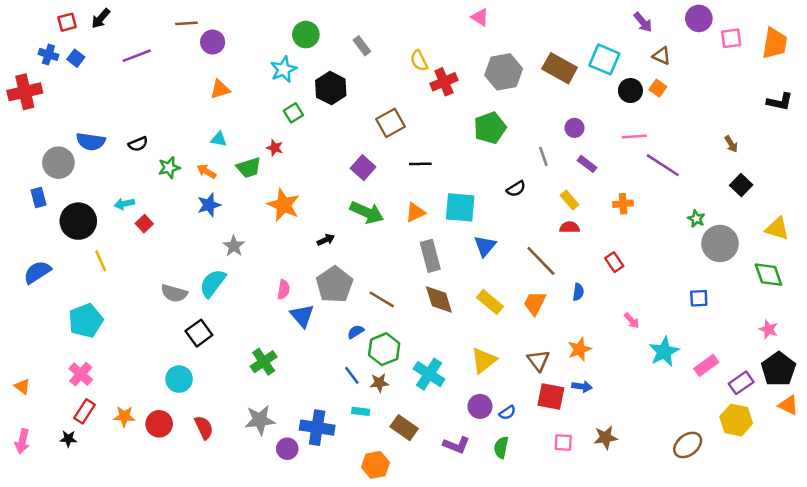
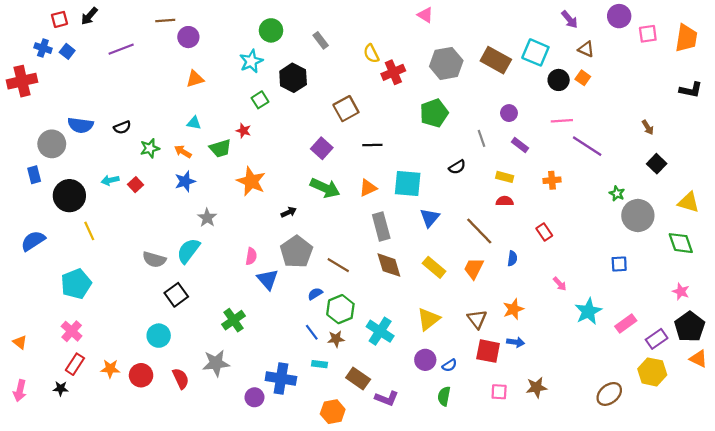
yellow rectangle: (570, 200) -> (505, 177), turned -35
red square: (144, 224) -> (136, 185), moved
gray star: (260, 420) -> (216, 363), moved
purple L-shape: (456, 445) -> (387, 398), moved

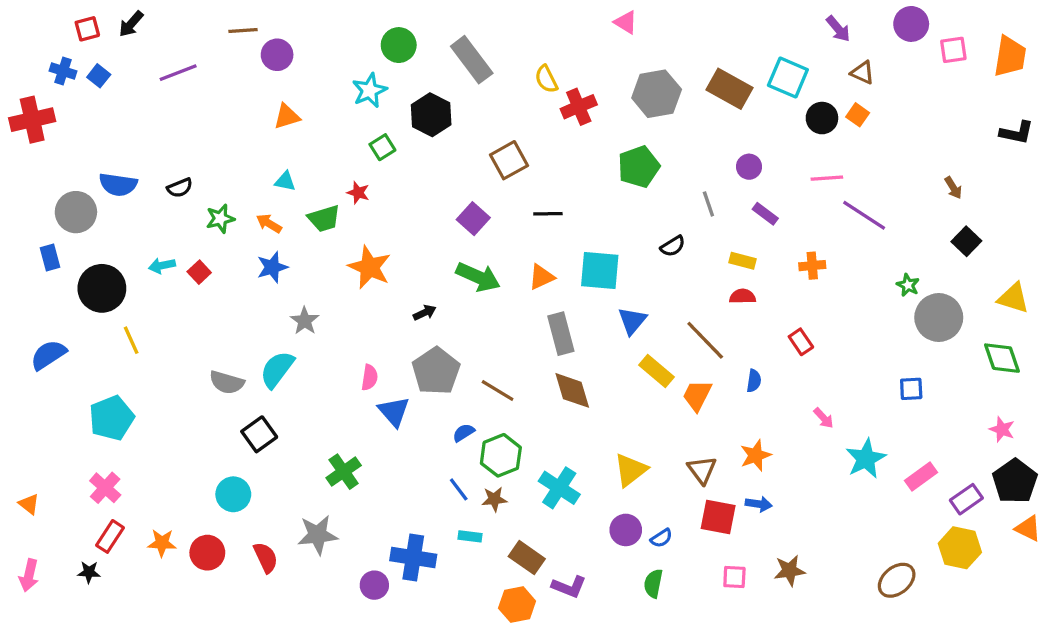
gray rectangle: (321, 40) -> (472, 60), size x1.8
yellow rectangle: (434, 267) -> (657, 371), moved
orange hexagon: (333, 412) -> (517, 605), moved

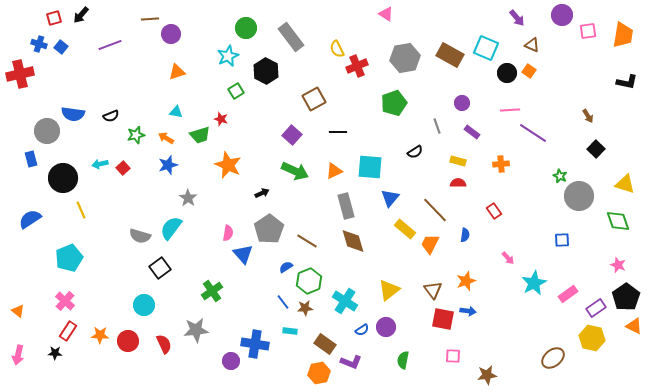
blue semicircle: (661, 538) -> (362, 330), moved
brown star: (790, 571) -> (487, 375), moved

